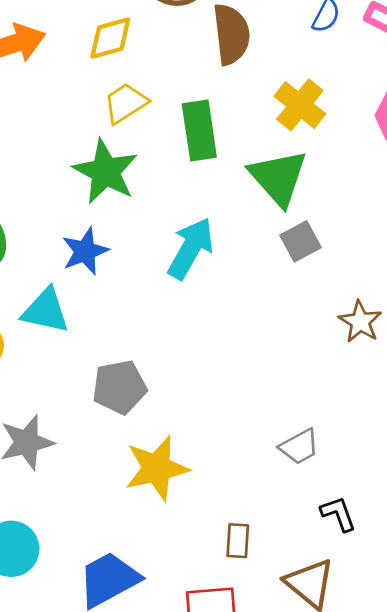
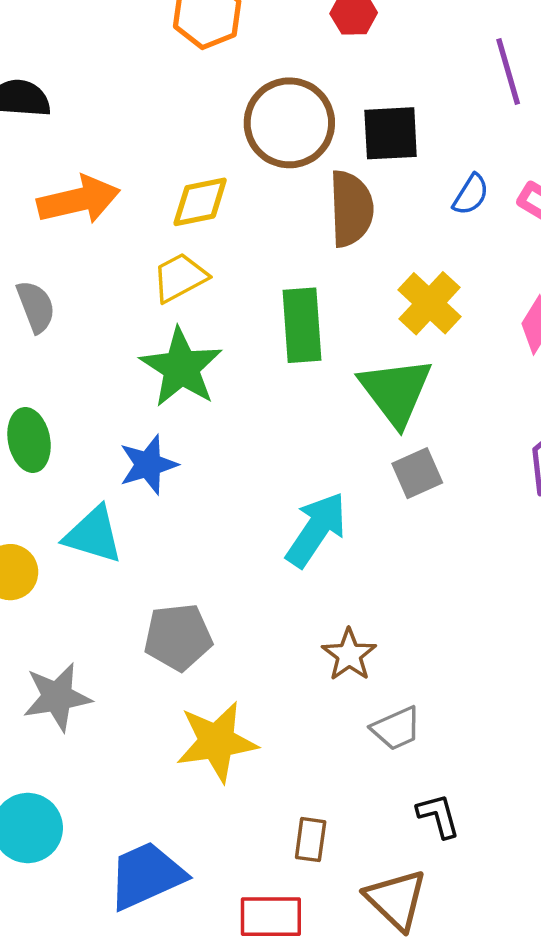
yellow trapezoid: (125, 103) -> (180, 277), moved
cyan arrow: (191, 248) -> (316, 530), moved
brown star: (360, 322) -> (349, 655), moved

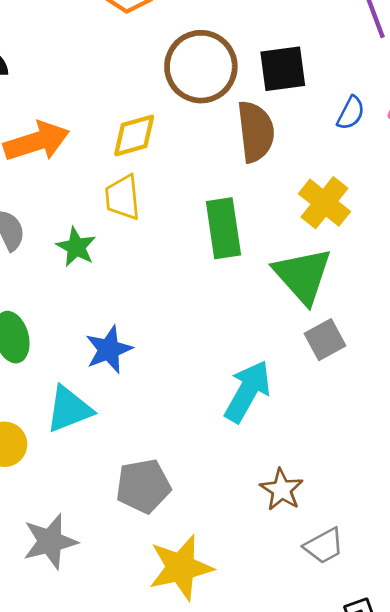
yellow trapezoid: (180, 277) -> (123, 197), turned -63
green star: (181, 368) -> (76, 247), moved, size x0.6
cyan triangle: (93, 535) -> (69, 409), turned -34

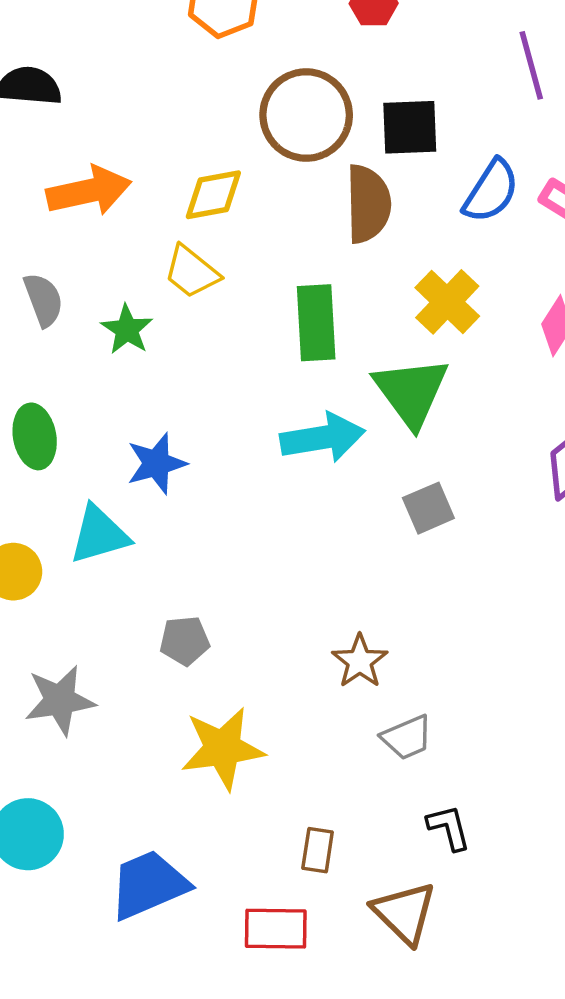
blue semicircle: (351, 113) -> (491, 191), size x1.5
yellow trapezoid: (123, 197) -> (192, 272), turned -51
gray square: (325, 340) -> (428, 508), moved
cyan arrow: (247, 391) -> (323, 438), moved, turned 46
gray pentagon: (143, 486) -> (185, 641), size x0.7

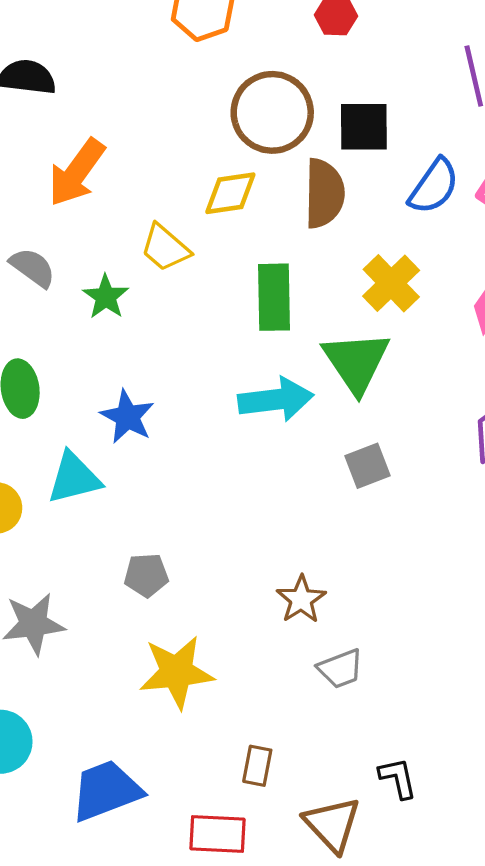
orange arrow: (89, 191) -> (77, 172), turned 136
yellow diamond: (213, 195) -> (230, 193), moved
gray semicircle: (43, 300) -> (33, 268), turned -36
blue star: (156, 463) -> (127, 417), turned -30
black L-shape: (449, 828) -> (398, 778), moved

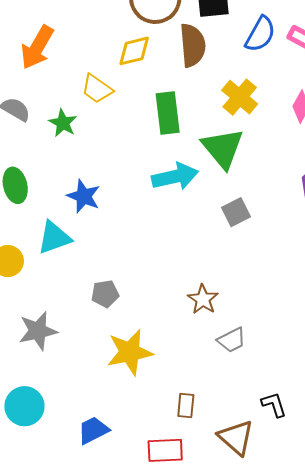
blue trapezoid: (106, 791) -> (93, 430), size x0.7

